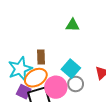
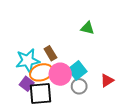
brown rectangle: (41, 57) -> (50, 53), turned -40
pink circle: (56, 87) -> (60, 74), moved

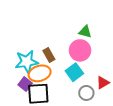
pink circle: (60, 74) -> (80, 50), moved
gray circle: (79, 86) -> (86, 93), moved

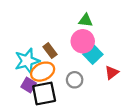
cyan square: (74, 72) -> (93, 54), moved
gray circle: (86, 93) -> (75, 80), moved

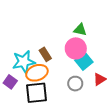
gray circle: (75, 80) -> (75, 84), moved
purple square: (29, 85) -> (10, 82), moved

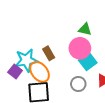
orange ellipse: (37, 73) -> (40, 72), turned 70
purple square: (10, 82) -> (15, 71), moved

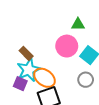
pink circle: (80, 48) -> (67, 46), moved
brown rectangle: (49, 53) -> (26, 53), moved

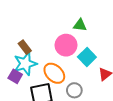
orange ellipse: (45, 78) -> (54, 73), moved
gray circle: (86, 80) -> (74, 90), moved

